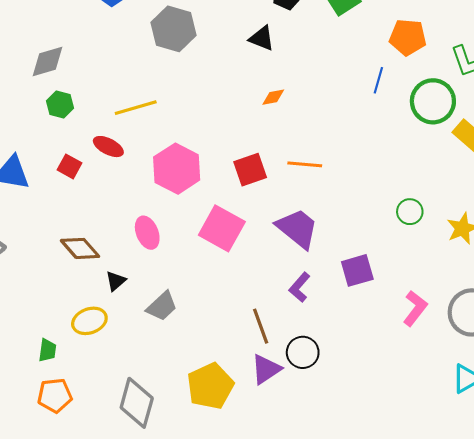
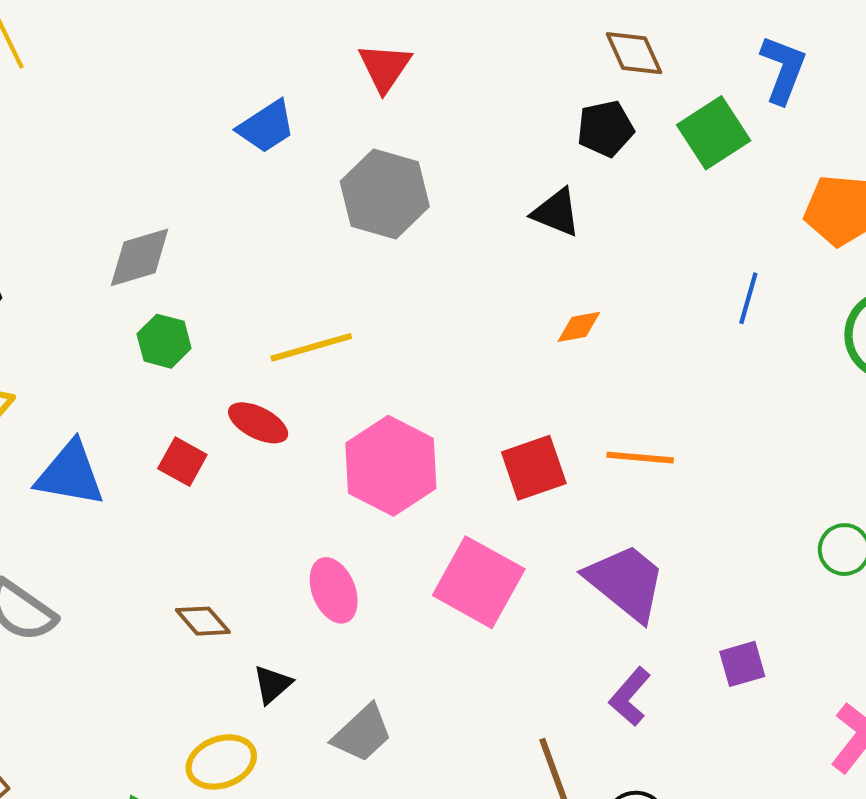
blue line: (378, 80) -> (748, 298), moved
brown diamond: (80, 248) -> (203, 621), size x0.7
purple square: (357, 270) -> (742, 664), size x0.7

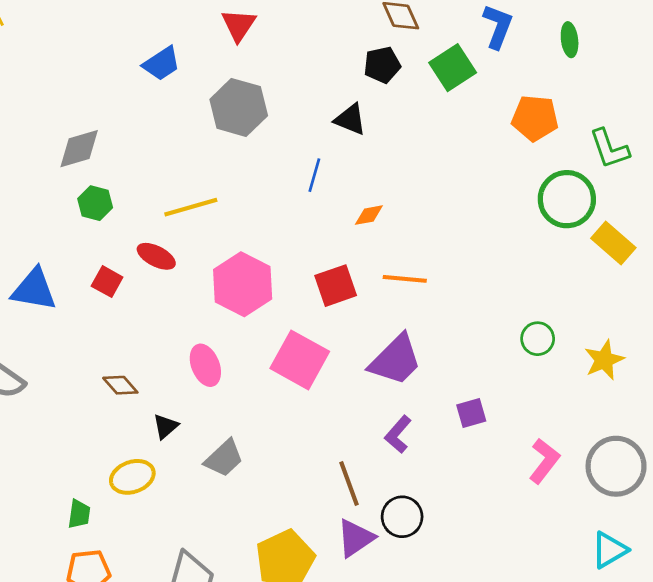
blue line: (748, 298) -> (314, 175), moved
orange diamond: (579, 327) -> (369, 215), moved
purple trapezoid: (626, 582) -> (395, 360), turned 96

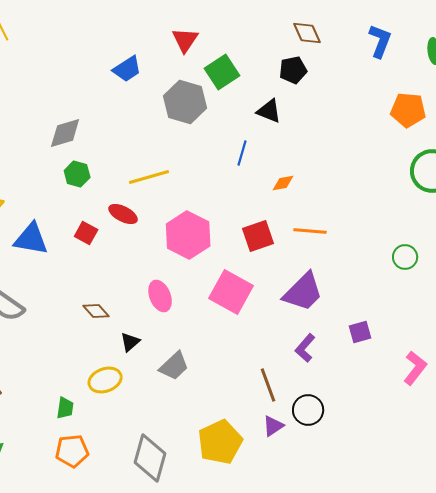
green square: (453, 68) -> (222, 72), moved
green circle: (538, 339) -> (405, 257), moved
purple triangle: (356, 538) -> (273, 426), size x0.7

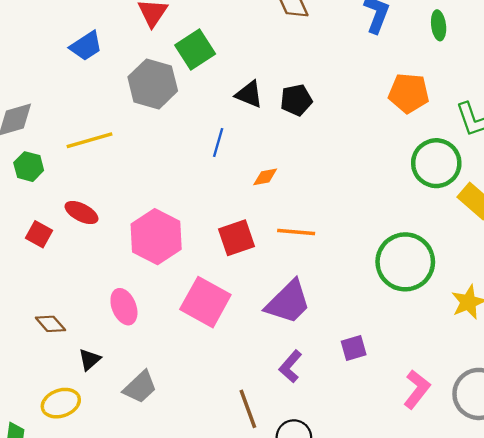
black pentagon: (293, 70) -> (296, 100), moved
yellow line: (149, 177) -> (89, 140), moved
green circle: (405, 257) -> (405, 262), size x2.0

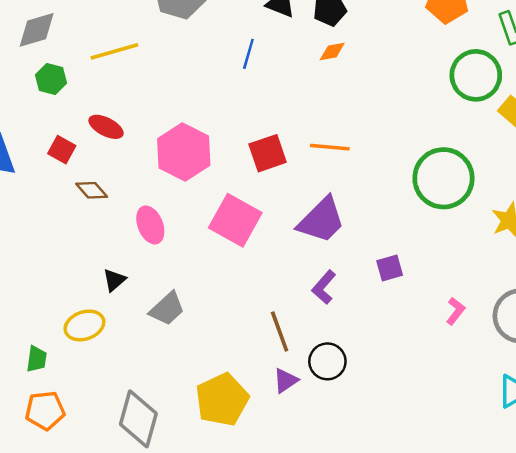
orange diamond: (265, 177) -> (332, 51), moved
brown diamond: (50, 324) -> (92, 190), moved
pink L-shape: (417, 389) -> (455, 311), size x0.7

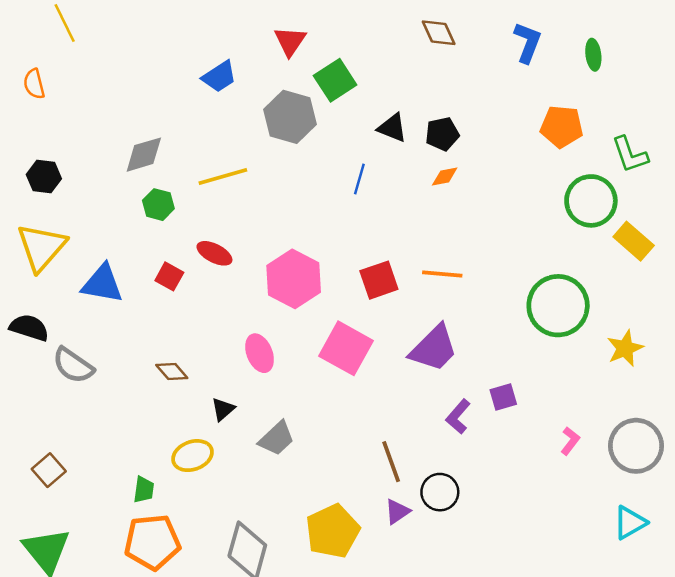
brown diamond: (92, 190) -> (172, 371), moved
purple L-shape: (324, 287) -> (458, 417), moved
orange pentagon: (45, 410) -> (152, 542), size x1.4

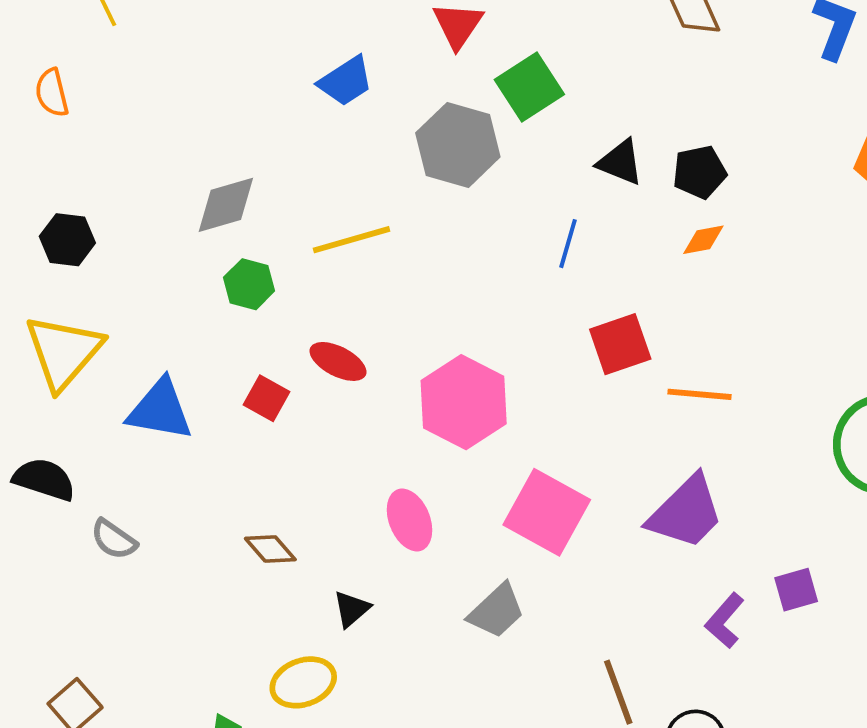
red square: (379, 280) -> (620, 344), moved
gray semicircle: (73, 365) -> (114, 539), size x0.7
gray trapezoid: (277, 438) -> (497, 611), moved

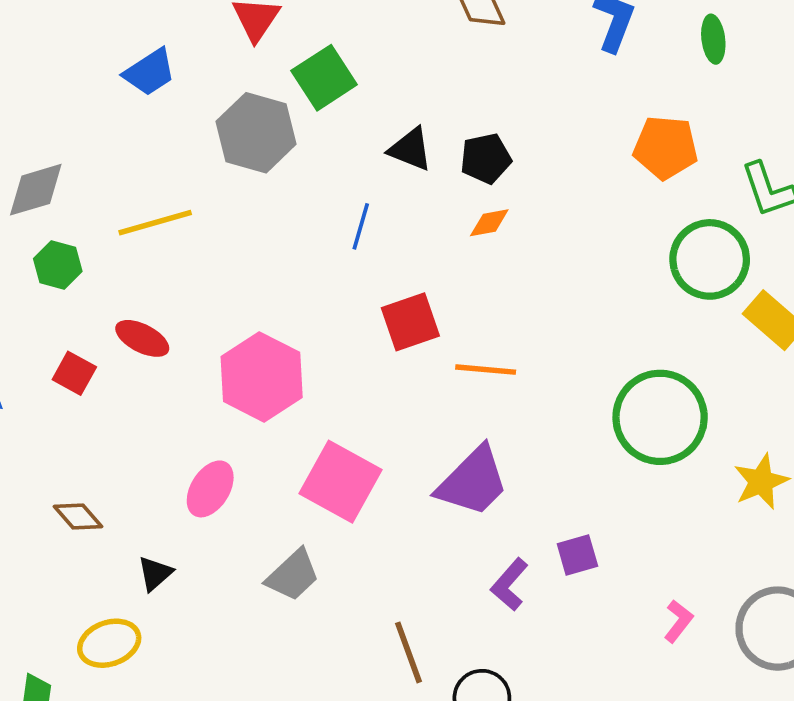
pink ellipse: (410, 520) -> (210, 489), turned 54

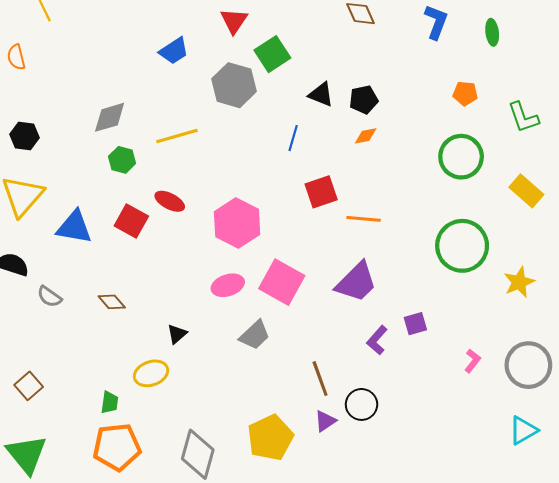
orange pentagon: (666, 147) -> (465, 93), size x0.7
green circle: (710, 259) -> (461, 157), moved
red square: (74, 373) -> (131, 221), size x1.4
pink ellipse: (210, 489) -> (228, 285), moved, turned 40
brown diamond: (78, 517) -> (112, 302), moved

